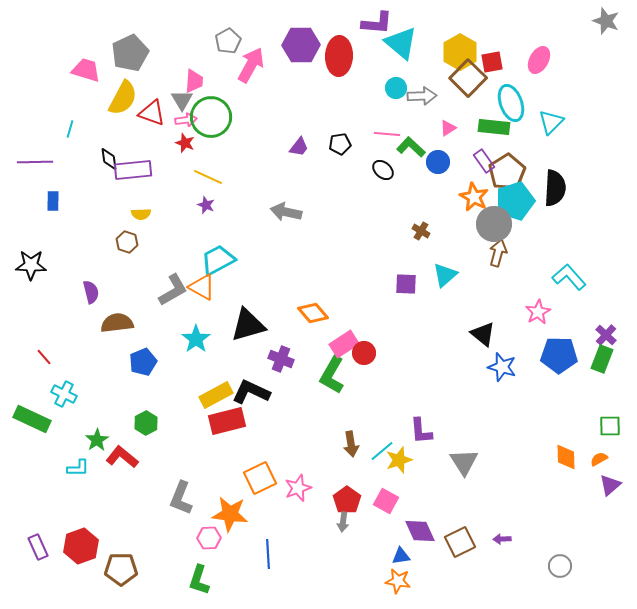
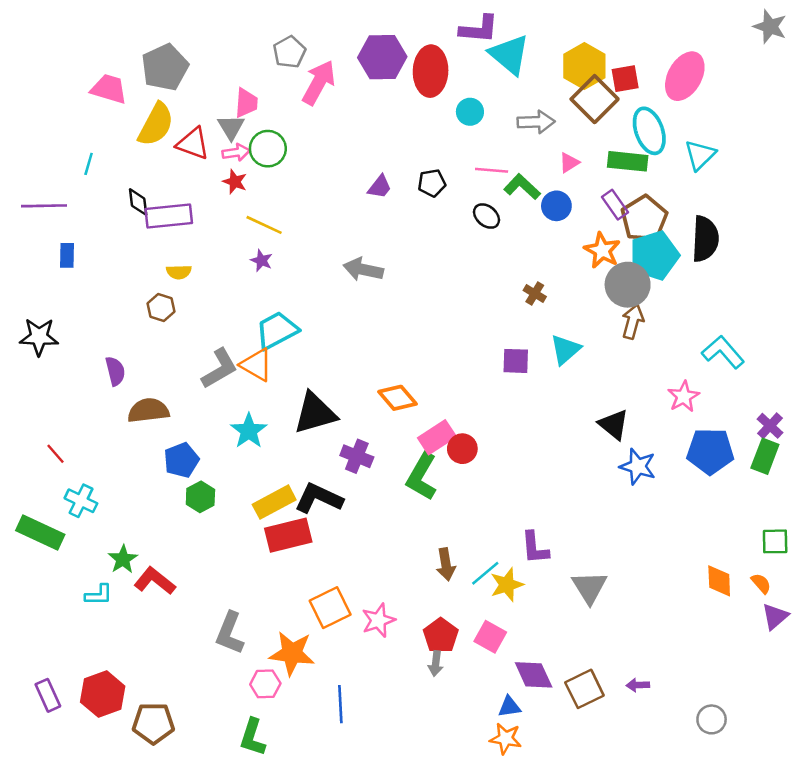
pink ellipse: (539, 60) -> (685, 76), size x1.4
cyan circle: (396, 88) -> (470, 112), moved
green circle: (211, 117) -> (268, 149), size x0.7
green hexagon: (146, 423) -> (200, 497), moved
orange semicircle: (599, 459) -> (761, 583), turned 78

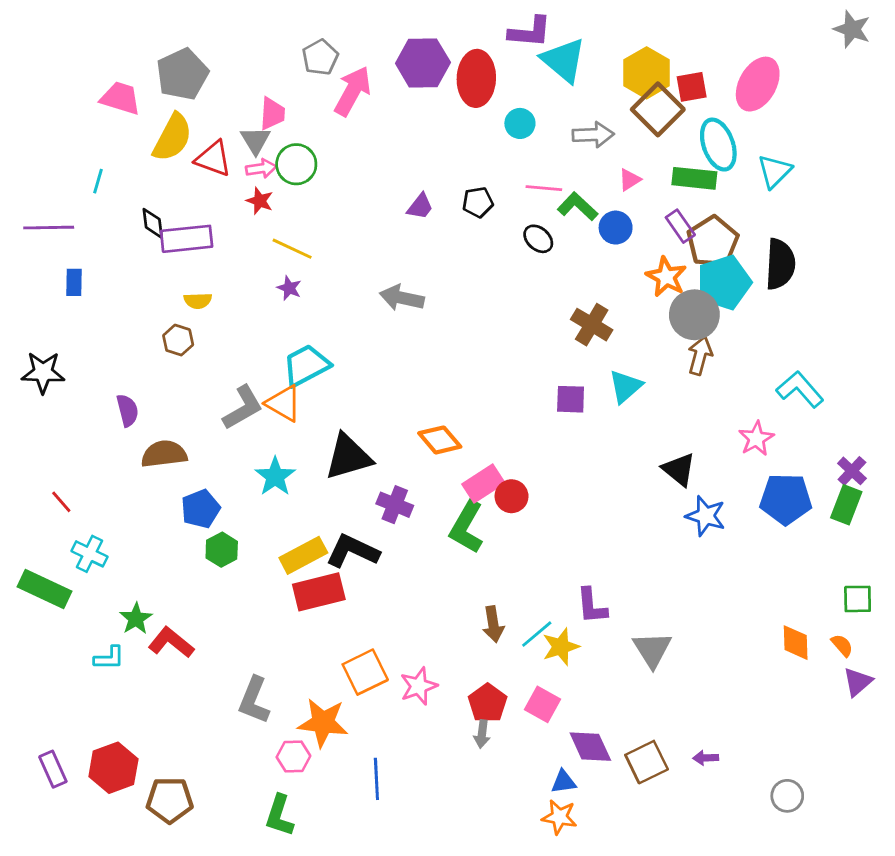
brown cross: (535, 294) -> (592, 325), size x1.6

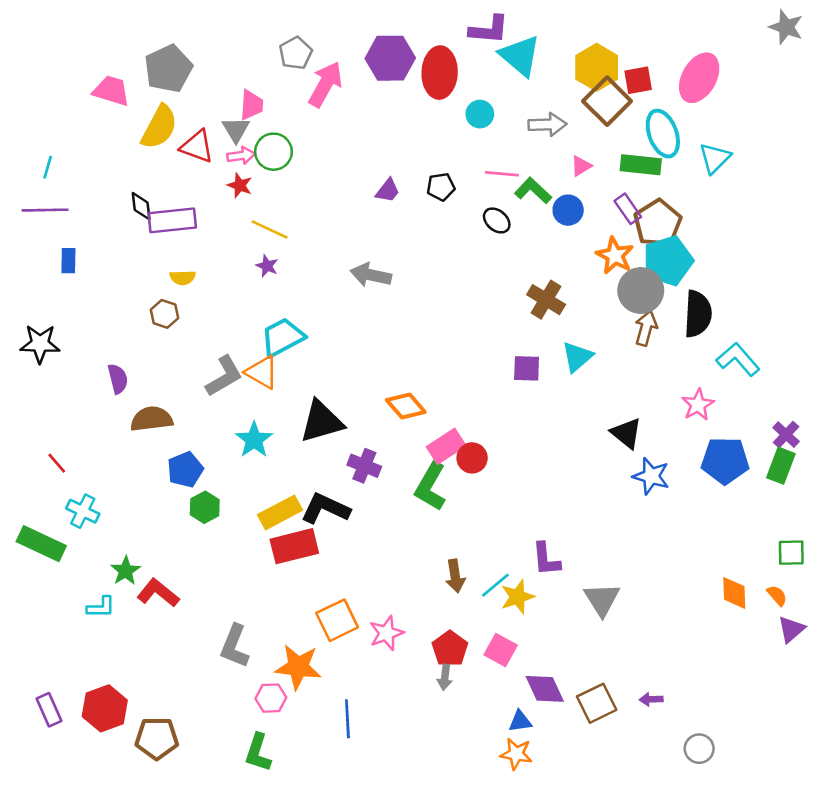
cyan line: (98, 181) -> (48, 167), moved
black semicircle: (780, 264) -> (698, 314), moved
gray circle: (787, 796) -> (699, 749), moved

